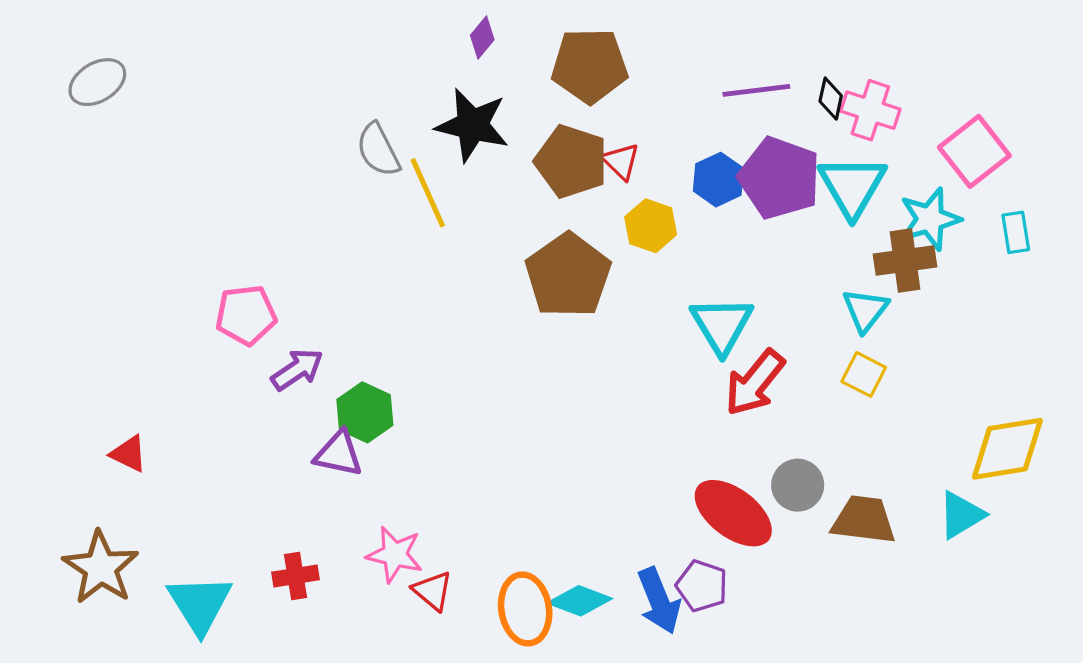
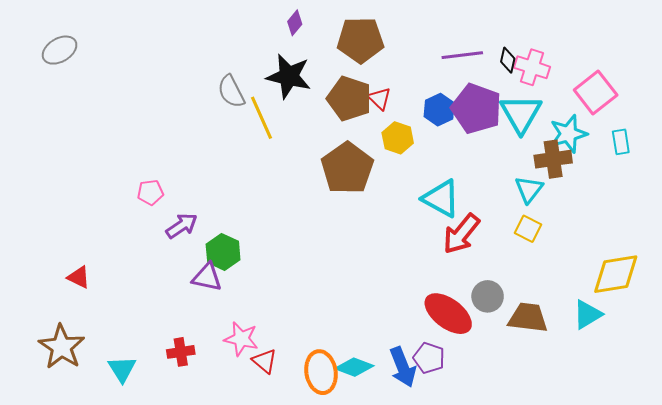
pink pentagon: (246, 315) -> (150, 192), size x0.7
cyan triangle: (722, 325) -> (441, 198), turned -30
cyan triangle: (200, 604) -> (122, 369), size x0.7

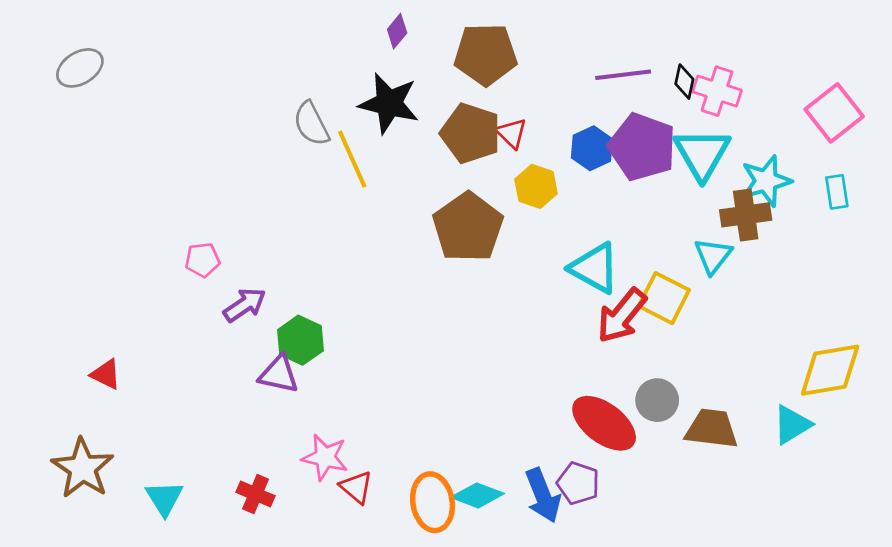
pink square: (596, 92) -> (834, 113), moved
yellow square: (528, 229) -> (664, 298), moved, size x1.4
red cross: (181, 352) -> (256, 494), moved, turned 32

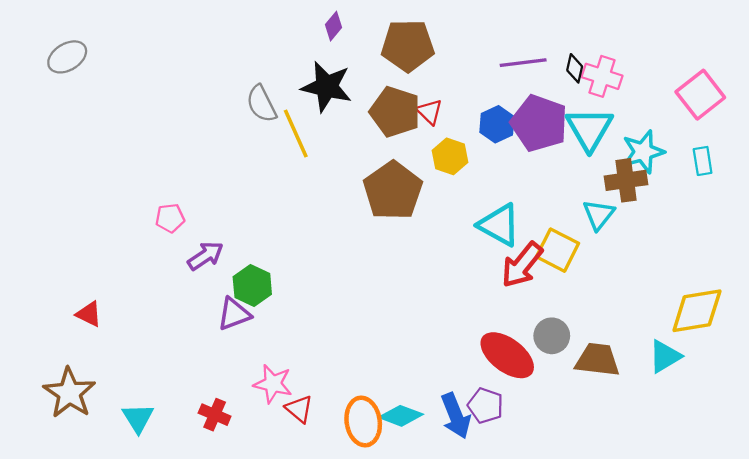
purple triangle: (279, 374) -> (234, 314), turned -33

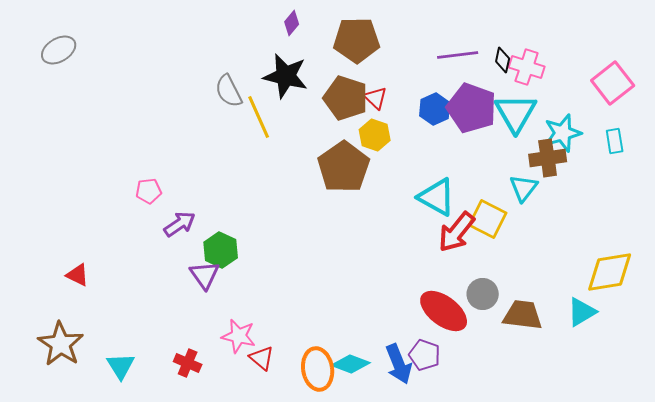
yellow hexagon: (450, 156) -> (375, 135), moved
purple triangle: (234, 314) -> (205, 275), turned -44

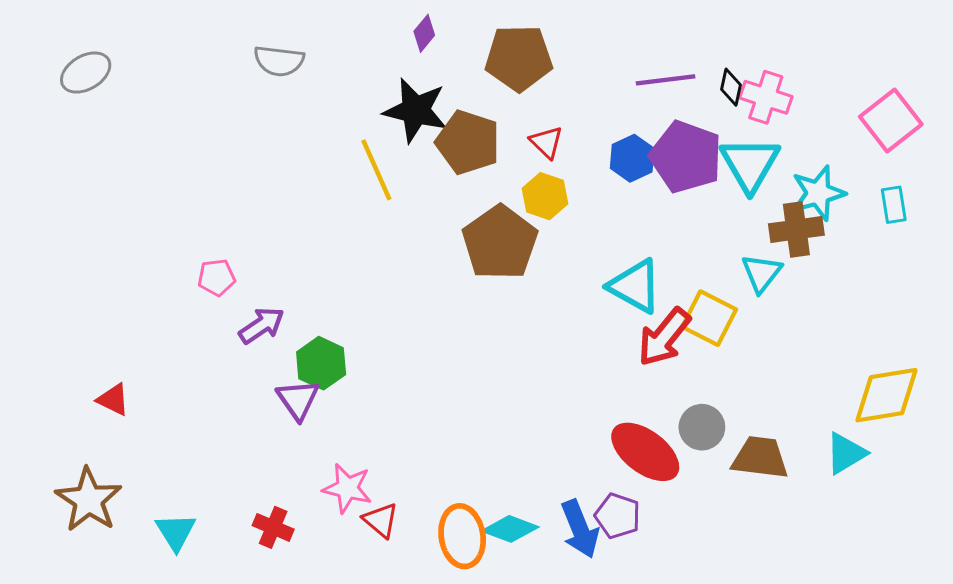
gray semicircle: (229, 91) -> (279, 61), moved, turned -56
brown pentagon: (346, 98) -> (468, 142), moved

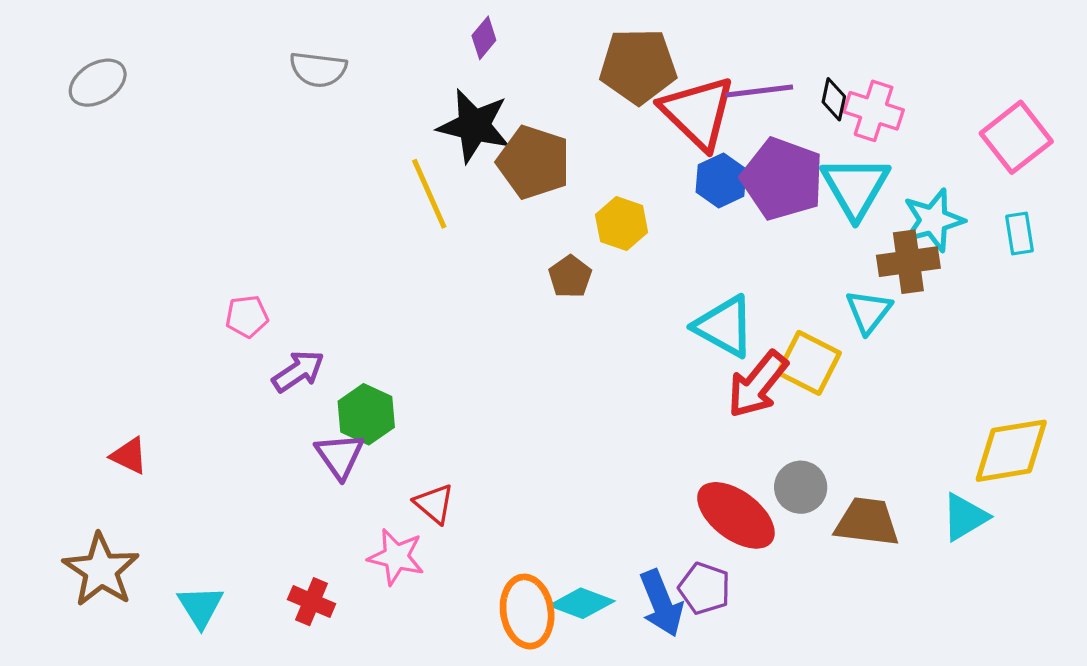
brown pentagon: (519, 58) -> (638, 66), moved
red triangle: (546, 142) -> (698, 112), moved, size x2.0
brown pentagon: (500, 243) -> (570, 277), size x0.5
red triangle: (381, 520) -> (434, 504), moved

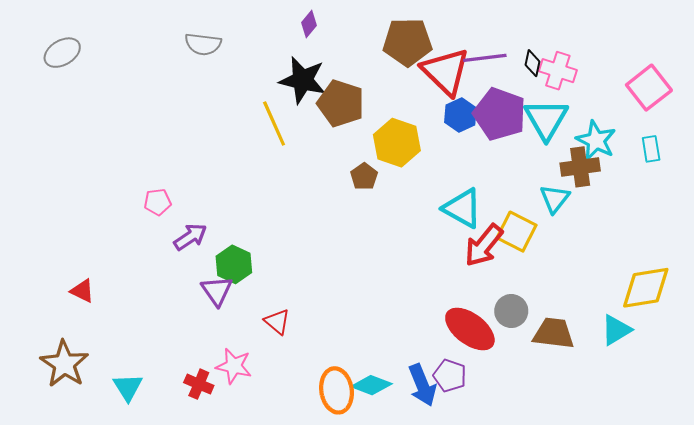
cyan star: (933, 220) -> (596, 140), turned -30
yellow hexagon: (622, 224) -> (397, 143), size x1.4
pink star: (396, 557) -> (234, 366), moved

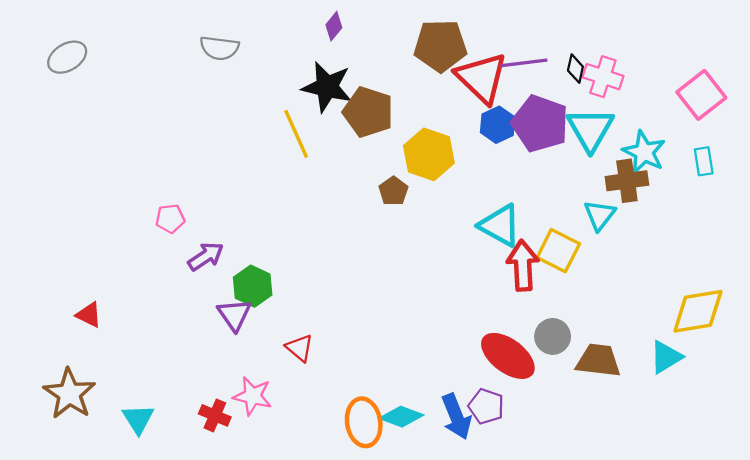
red arrow: (484, 245) -> (523, 265), turned 138

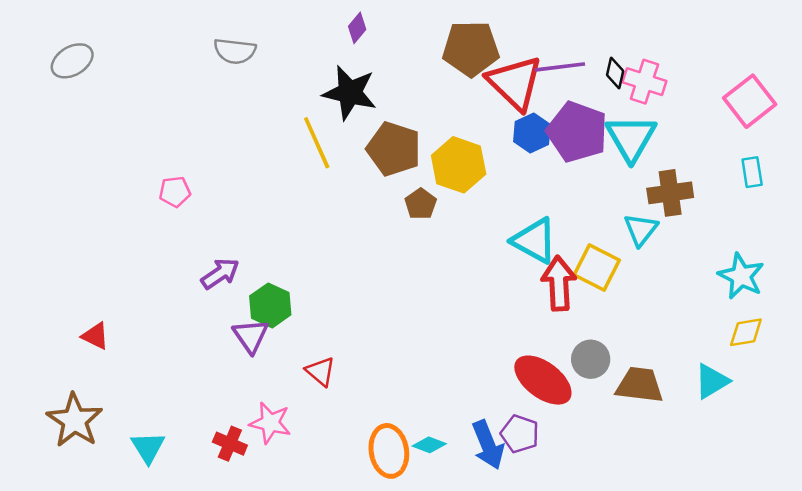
brown pentagon: (368, 112) -> (394, 149), moved
cyan star: (644, 152) -> (741, 276), moved
pink pentagon: (170, 219) -> (175, 192), moved
yellow diamond: (698, 311) -> (746, 332), size x0.6
cyan diamond: (401, 417) -> (429, 445), size x0.7

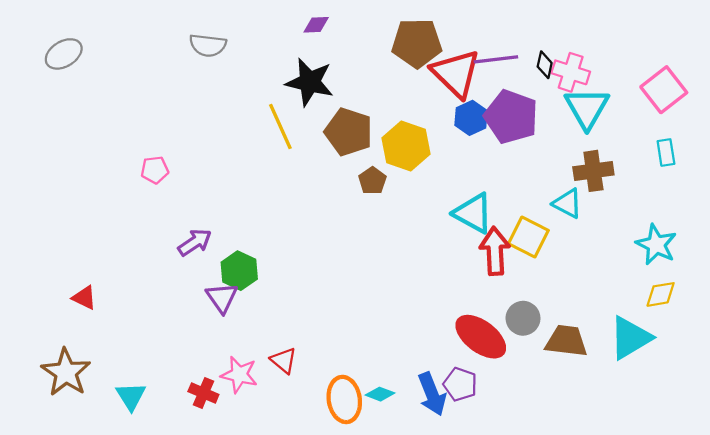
purple diamond: (357, 28) -> (316, 25), turned 48
cyan triangle: (631, 138) -> (587, 108), moved
cyan triangle: (641, 230) -> (567, 203), turned -40
red triangle: (320, 371) -> (284, 360), moved
cyan triangle: (712, 381) -> (630, 338), size x1.4

